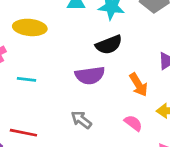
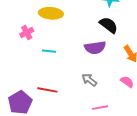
black semicircle: (109, 45) -> (109, 25), turned -120

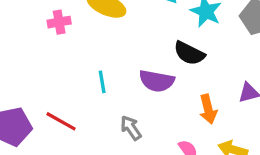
black semicircle: (109, 25) -> (189, 53), turned 150
cyan line: (49, 51) -> (102, 82), moved, turned 56

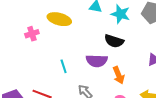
orange arrow: (208, 109) -> (119, 75), moved

